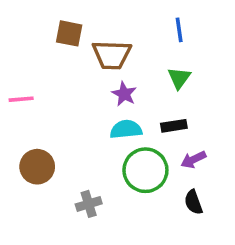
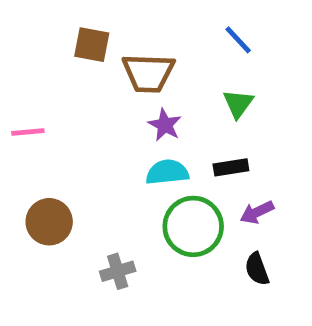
blue line: (179, 30) -> (238, 40), turned -35

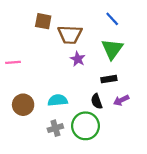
green triangle: (238, 104) -> (112, 49), size x1.5
cyan semicircle: (167, 172) -> (58, 100), moved
green circle: (193, 226) -> (85, 126), moved
black semicircle: (257, 269) -> (97, 101), moved

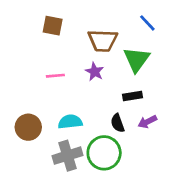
blue line: (112, 19) -> (147, 23), moved
brown trapezoid: (70, 35) -> (103, 41), moved
pink line: (13, 62) -> (55, 76), moved
gray cross: (55, 128) -> (68, 156), size x1.5

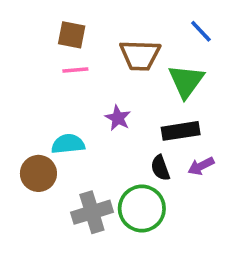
purple star: (95, 72) -> (118, 118), moved
pink line: (55, 76) -> (75, 70), moved
black rectangle: (132, 96) -> (181, 131), size x1.4
cyan semicircle: (70, 122) -> (68, 144), moved

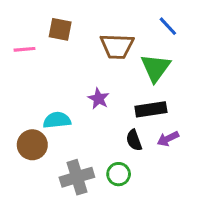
pink line: (75, 70) -> (25, 49), moved
green circle: (142, 209) -> (119, 174), size x0.6

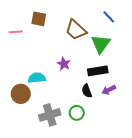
brown trapezoid: (117, 46) -> (76, 30), turned 40

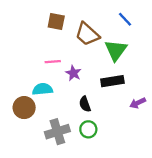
brown square: (39, 19) -> (56, 21), moved
pink line: (16, 32) -> (53, 62), moved
purple arrow: (109, 90) -> (138, 103), moved
black semicircle: (87, 91) -> (85, 104), moved

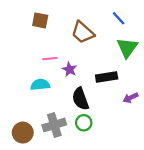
brown square: (56, 21) -> (40, 20), moved
green triangle: (116, 50) -> (127, 48), moved
black semicircle: (85, 104) -> (80, 99), size x1.5
brown circle: (24, 108) -> (23, 133), moved

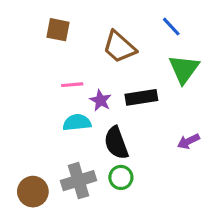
black rectangle: (107, 77) -> (141, 97), moved
cyan semicircle: (40, 85) -> (77, 122), moved

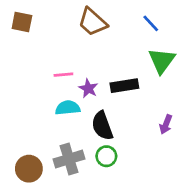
brown square: (58, 30) -> (22, 22), moved
brown trapezoid: (119, 47) -> (93, 22), moved
purple arrow: (188, 141) -> (166, 124), turned -42

